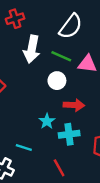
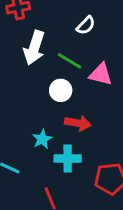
white semicircle: (71, 26) -> (86, 25), size x0.6

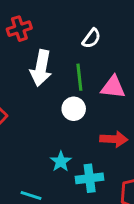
green line: (70, 61) -> (79, 77), turned 60
red arrow: (78, 123) -> (114, 139), moved

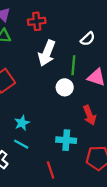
red arrow: (114, 139) -> (89, 115), turned 54
cyan star: (61, 161) -> (22, 123), moved

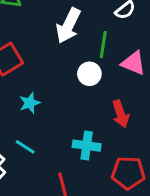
cyan star: (22, 123) -> (30, 103), moved

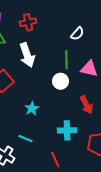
white arrow: (68, 26) -> (27, 55), moved, turned -35
cyan star: (30, 103) -> (32, 108), moved

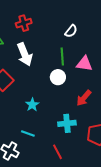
red arrow: (86, 105) -> (84, 98), turned 72

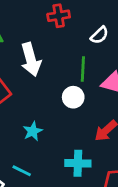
red cross: (24, 23) -> (59, 16), moved

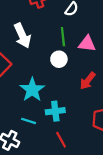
cyan star: (33, 131) -> (32, 90), size x1.6
cyan cross: (78, 163) -> (55, 111), moved

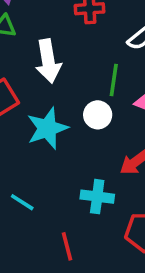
cyan star: (32, 90) -> (47, 128), moved
cyan cross: (55, 111) -> (97, 197), moved

